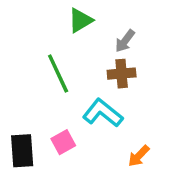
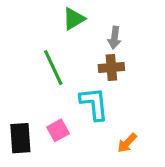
gray arrow: (125, 41) -> (115, 38), turned -30
cyan L-shape: (103, 113) -> (94, 104), turned 45

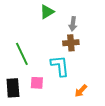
green line: (53, 68) -> (22, 54), moved
pink square: (58, 130) -> (37, 83), turned 32

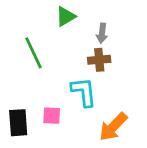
green line: (22, 54) -> (34, 53), moved
orange arrow: (81, 91) -> (113, 127), size x1.6

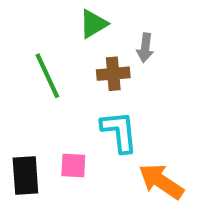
brown cross: (99, 60) -> (113, 74), moved
orange arrow: (113, 127) -> (161, 181), turned 80

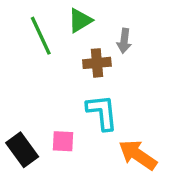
green line: (47, 76) -> (41, 36), moved
black rectangle: (25, 175) -> (22, 150), turned -32

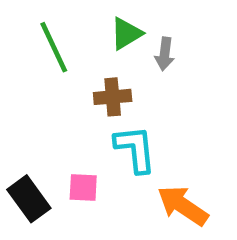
green triangle: (80, 20) -> (126, 34), moved
brown cross: (97, 63) -> (113, 97), moved

